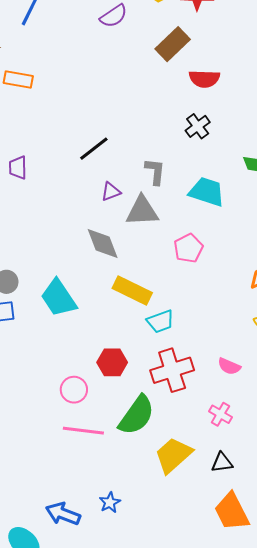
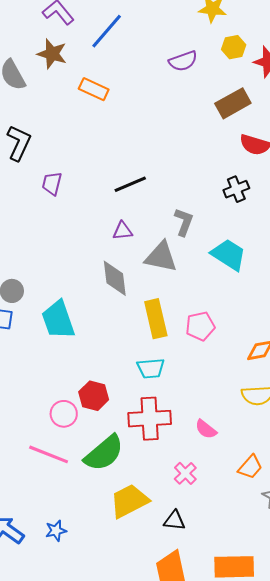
orange rectangle: (18, 80) -> (94, 89), moved
purple triangle: (111, 192) -> (123, 231), moved
pink pentagon: (188, 248) -> (200, 326), moved
yellow rectangle: (132, 290) -> (156, 319), moved, turned 36
pink circle: (74, 390) -> (64, 414), moved

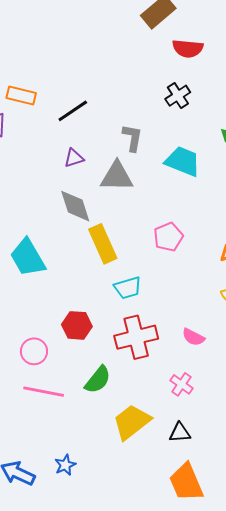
orange rectangle: (94, 89) -> (21, 95), moved
yellow rectangle: (156, 319) -> (103, 244), moved
pink circle: (64, 414) -> (34, 351), moved
green semicircle: (104, 453) -> (98, 380), size x0.7

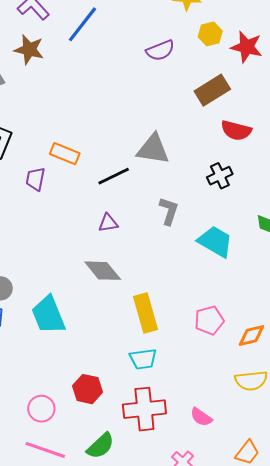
gray triangle: (117, 176) -> (153, 149), moved
gray diamond: (75, 206) -> (103, 271), turned -30
pink pentagon: (168, 237) -> (209, 320), moved
yellow rectangle: (103, 244) -> (146, 313), moved

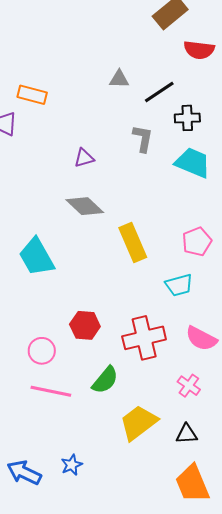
gray triangle: (153, 149) -> (119, 79), size x0.6
black line: (114, 176) -> (159, 92), moved
black cross: (220, 176) -> (187, 118), moved, turned 30
cyan trapezoid: (143, 359) -> (179, 285), moved
pink semicircle: (201, 417) -> (201, 339), size x1.4

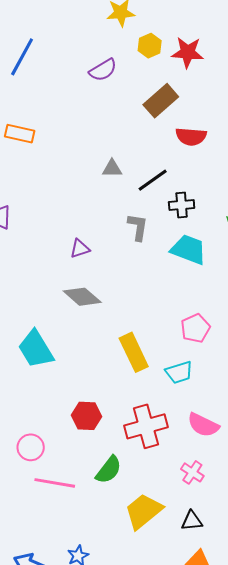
orange rectangle: (32, 95) -> (20, 134), moved
yellow rectangle: (133, 243) -> (134, 352), moved
pink circle: (42, 351) -> (31, 447), moved

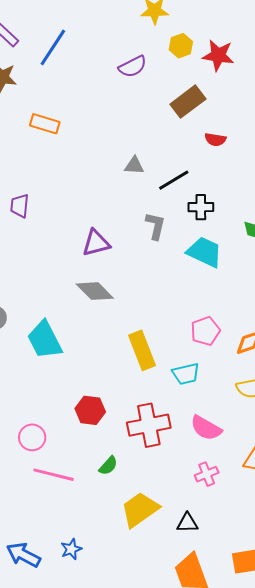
red semicircle: (191, 137) -> (215, 140), size x0.7
purple triangle: (80, 249) -> (96, 243), size x1.4
green semicircle: (109, 470) -> (108, 466), size x0.7
pink cross: (192, 472) -> (207, 474), moved, turned 30

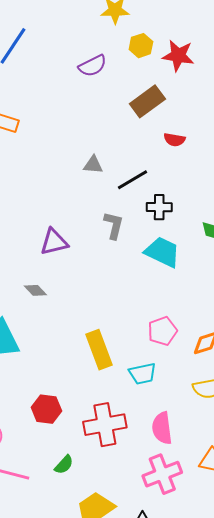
gray diamond: (95, 291) -> (35, 290), moved, size x0.6
pink semicircle: (206, 428) -> (162, 428), turned 52
pink cross: (207, 474) -> (162, 474), size x1.6

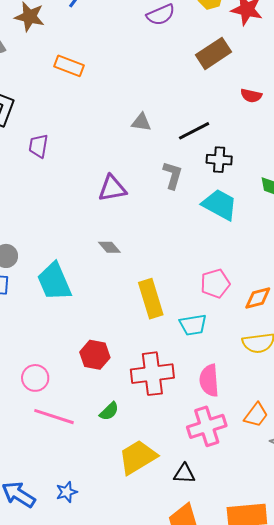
red semicircle: (174, 140) -> (251, 96), moved
gray triangle: (93, 165) -> (141, 122), moved
gray diamond: (35, 290) -> (109, 247), moved

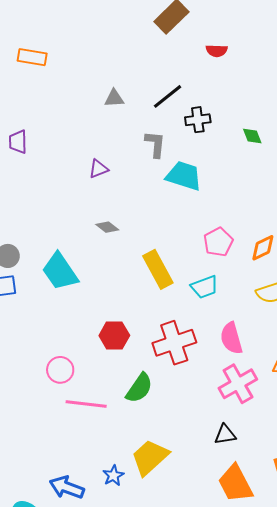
purple triangle: (112, 188) -> (99, 169), size x0.7
cyan trapezoid: (220, 205) -> (184, 176), moved
green semicircle: (109, 411) -> (139, 388), size x1.5
yellow trapezoid: (138, 457) -> (150, 457), moved

